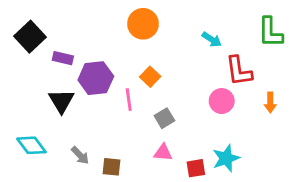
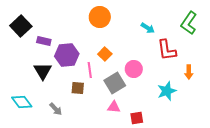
green L-shape: (270, 32) -> (189, 23), turned 35
pink circle: (222, 101) -> (134, 69), moved
gray square: (164, 118) -> (115, 83), size x1.5
cyan star: (226, 158) -> (167, 91), moved
brown square: (112, 167) -> (78, 88), moved

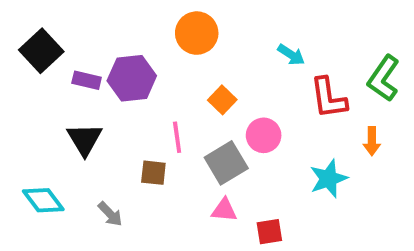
green L-shape: (189, 23) -> (384, 78), moved
orange square: (105, 54) -> (222, 100), moved
purple hexagon: (67, 55) -> (132, 78), moved

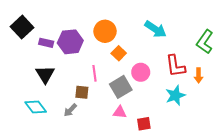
orange circle: (197, 33) -> (105, 31), moved
cyan arrow: (291, 55) -> (155, 29), size x1.5
red L-shape: (328, 98) -> (175, 66), moved
cyan diamond: (43, 200) -> (36, 107), moved
gray arrow: (110, 214) -> (70, 110), moved, turned 88

